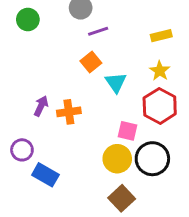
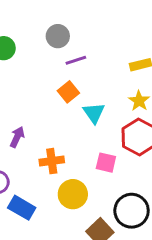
orange cross: (69, 112) -> (52, 161), moved
yellow circle: (117, 159) -> (73, 194), moved
black circle: (152, 159) -> (132, 211), moved

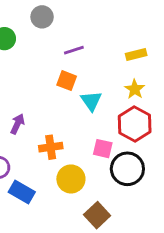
gray circle: (58, 36) -> (42, 17), moved
orange square: (68, 92) -> (67, 81), turned -30
black circle: (132, 211) -> (127, 169), moved

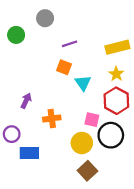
yellow rectangle: (136, 55) -> (117, 47), size x1.5
yellow circle: (71, 179) -> (82, 143), moved
blue rectangle: (22, 192) -> (29, 153), turned -30

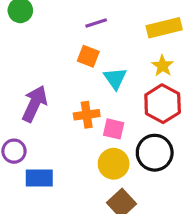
purple arrow: (26, 101) -> (35, 104), size x1.6
orange cross: (52, 118) -> (87, 115), moved
pink square: (92, 120) -> (114, 129), moved

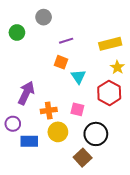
yellow star: (163, 66) -> (117, 67), moved
orange cross: (87, 115) -> (49, 110), moved
black circle: (155, 153) -> (96, 134), moved
yellow circle: (114, 164) -> (58, 132), moved

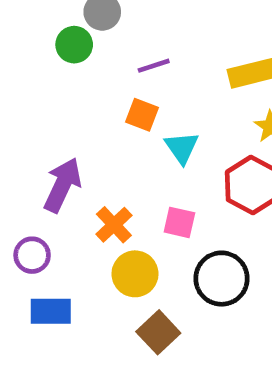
green circle: (17, 32) -> (74, 45), moved
orange cross: (49, 110) -> (114, 225), turned -35
blue rectangle: (29, 141) -> (51, 311), moved
brown square: (83, 158) -> (158, 332), moved

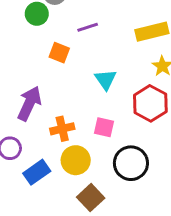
orange square: (142, 115) -> (59, 53), moved
orange cross: (114, 225) -> (62, 129), turned 30
blue rectangle: (51, 311) -> (37, 172), moved, turned -35

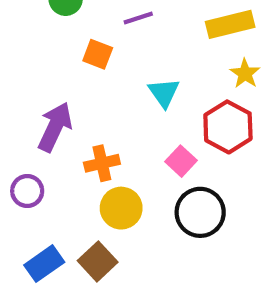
pink square: (104, 127) -> (181, 161), moved, turned 30
blue rectangle: (37, 172) -> (44, 264), moved
brown square: (91, 198) -> (98, 261), moved

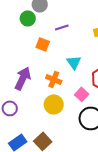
orange cross: (102, 163) -> (54, 79), moved, turned 35
yellow circle: (121, 208) -> (54, 104), moved

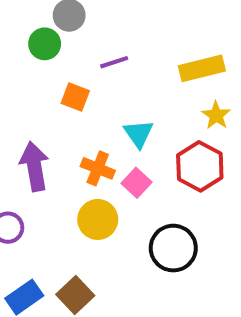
purple arrow: (23, 78) -> (34, 166), turned -35
pink square: (82, 94) -> (137, 183), moved

